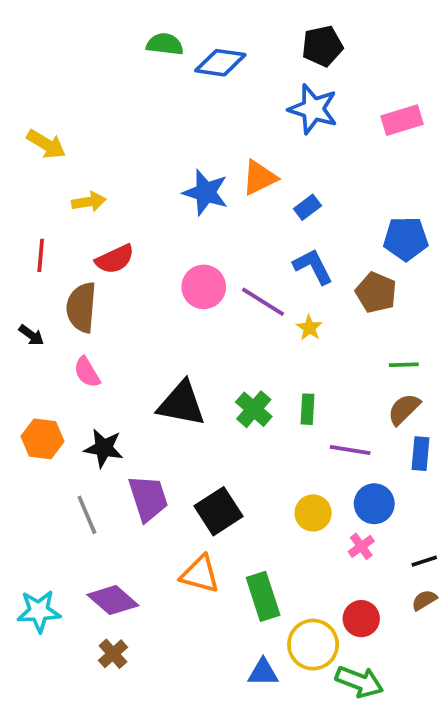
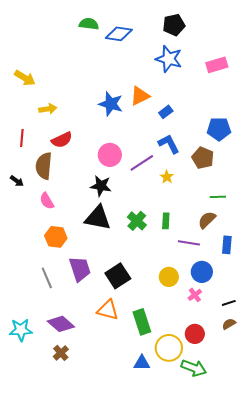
purple line: (263, 302) -> (142, 163), turned -65
brown semicircle: (404, 409) -> (207, 220), moved
orange hexagon: (43, 439) -> (56, 237), moved
black star: (104, 448) -> (101, 186), moved

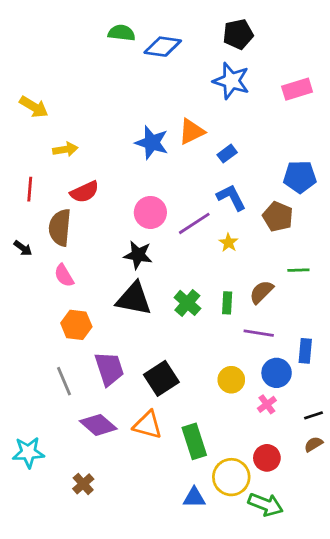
brown semicircle: (207, 220) -> (261, 292), moved
blue rectangle: (227, 245) -> (305, 351), moved
purple diamond: (61, 324) -> (98, 425), moved

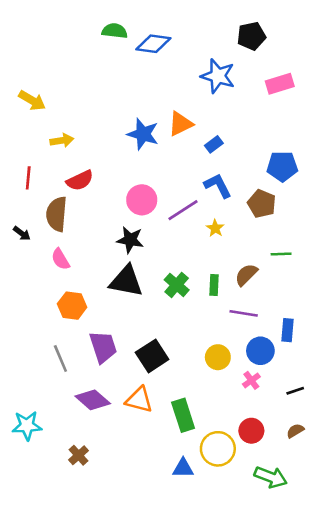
black pentagon: (238, 34) -> (251, 36), moved
brown semicircle: (314, 444) -> (295, 431), moved
green arrow: (266, 504) -> (271, 477), moved

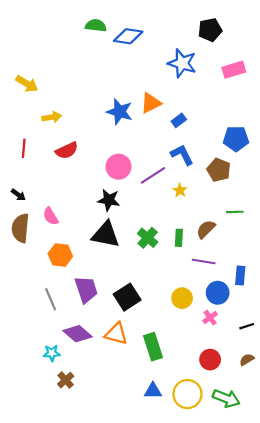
brown semicircle: (57, 214) -> (20, 228), moved
cyan star: (27, 426) -> (52, 353), moved, size x0.7
yellow circle: (218, 449) -> (187, 394), moved

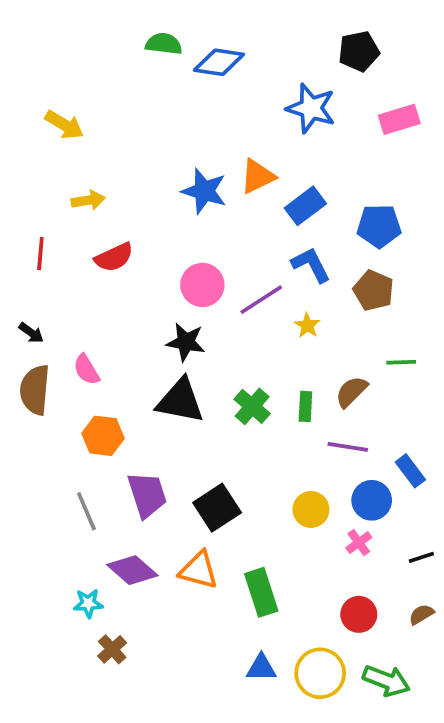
yellow arrow: (27, 84) -> (64, 125), moved
blue rectangle: (179, 120) -> (305, 206), size x1.5
blue pentagon: (236, 139) -> (379, 226), moved
blue rectangle: (240, 276) -> (410, 471), turned -42

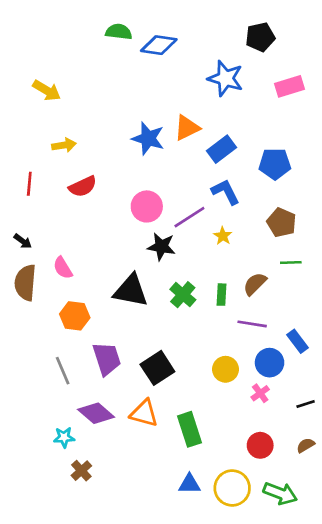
brown pentagon: (374, 290) -> (282, 223), moved
black star: (186, 342) -> (161, 247), moved

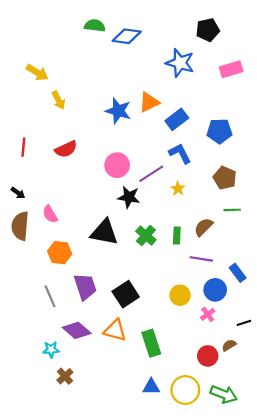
yellow arrow: (64, 145) -> (59, 100), moved, turned 72
brown semicircle: (306, 445) -> (229, 345), moved

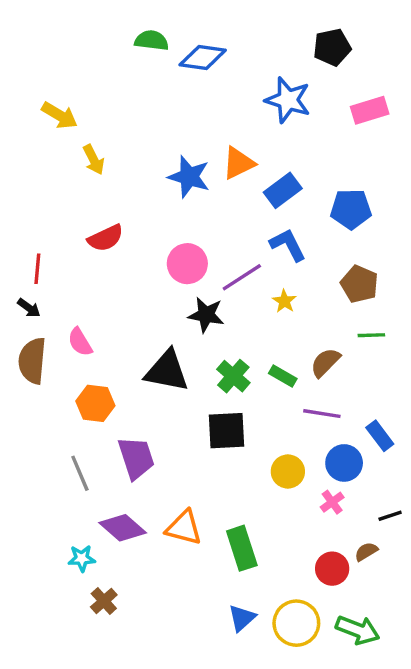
red line: (23, 147) -> (37, 269), moved
green rectangle: (177, 236) -> (283, 376), turned -63
black square: (126, 294) -> (227, 431), moved, turned 30
blue triangle: (151, 387) -> (242, 618), turned -42

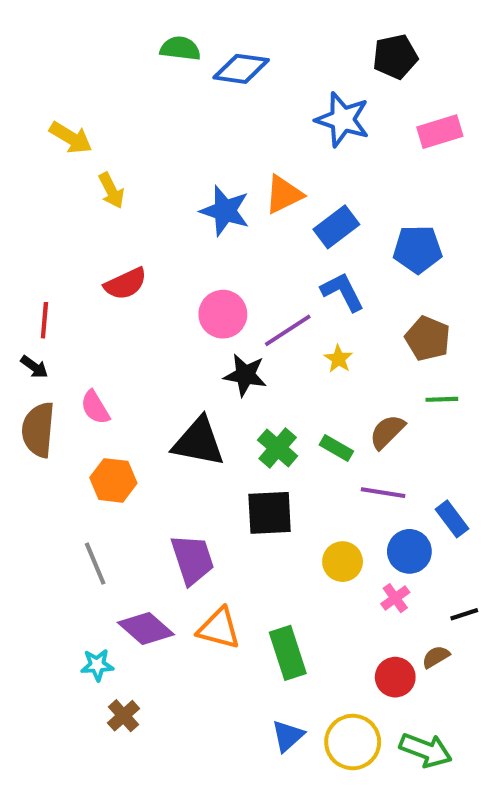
purple trapezoid: (136, 458) -> (192, 560), moved

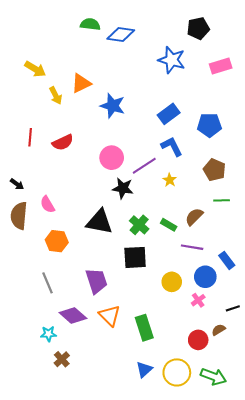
orange triangle: (284, 194) -> (81, 83), moved
red line: (44, 320) -> (30, 137), moved
orange triangle: (219, 628) -> (110, 315), turned 30

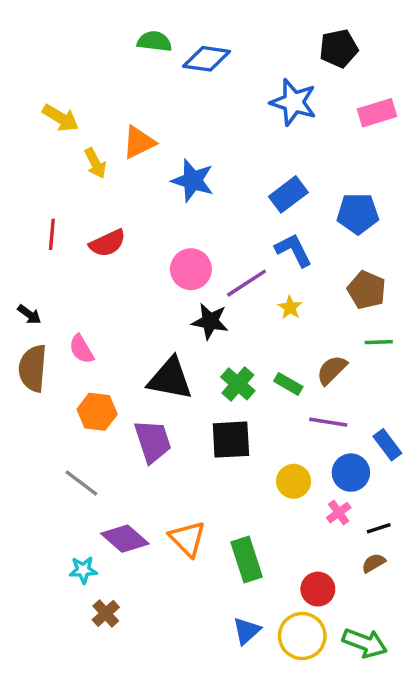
purple trapezoid: (96, 281) -> (153, 441), moved
gray line: (47, 283) -> (81, 483), turned -30
black line: (233, 308) -> (379, 528), moved
red circle: (198, 340) -> (318, 589), moved

